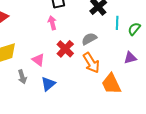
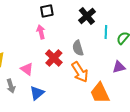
gray semicircle: (89, 39) -> (78, 48), turned -77

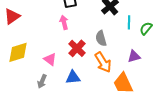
purple triangle: (119, 67) -> (134, 56), moved
gray arrow: (11, 86) -> (42, 81), moved, turned 40
blue triangle: (37, 93) -> (73, 77), moved, turned 35

